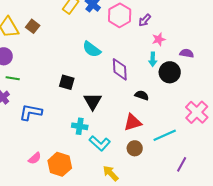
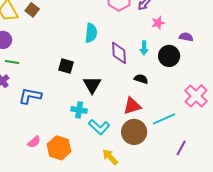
cyan semicircle: (92, 49) -> (91, 33), turned -120
cyan arrow: (153, 59) -> (144, 48), moved
brown circle: (135, 148) -> (134, 132), size x1.6

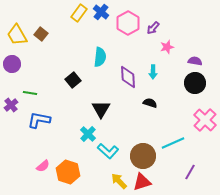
black circle: (169, 56) -> (195, 83), moved
green line: (12, 62) -> (30, 93), moved
black square: (66, 66) -> (73, 80), moved, turned 35
red triangle: (132, 106) -> (142, 182), moved
cyan cross: (79, 110) -> (88, 134), turned 35

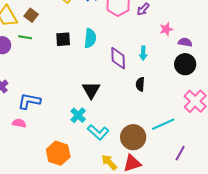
pink star: (167, 47) -> (166, 29), moved
black square: (73, 80) -> (63, 39), moved, turned 35
green line: (30, 93) -> (25, 37), moved
black semicircle: (150, 103) -> (140, 84), turned -104
pink semicircle: (43, 166) -> (19, 123), moved, turned -128

